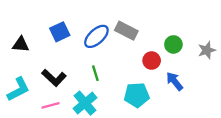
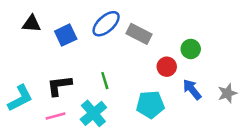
blue ellipse: (96, 36) -> (106, 24), moved
black triangle: (21, 44) -> (32, 24), moved
gray star: (207, 50) -> (227, 93), moved
black L-shape: (54, 78) -> (59, 86), turned 130

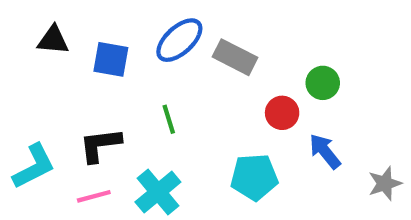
blue square: (66, 35) -> (111, 59), turned 35
green line: (105, 81) -> (169, 119), moved
gray star: (227, 93) -> (385, 183), moved

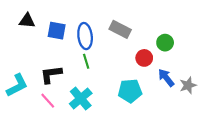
blue ellipse: (179, 40) -> (85, 36), moved, turned -55
gray star: (385, 183) -> (188, 85), moved
pink line: (94, 196) -> (48, 101), turned 63

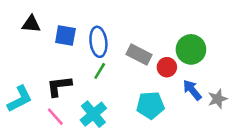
gray rectangle: (120, 29) -> (139, 55), moved
green circle: (165, 43) -> (191, 49), size x1.5
green line: (86, 61) -> (100, 71), turned 48

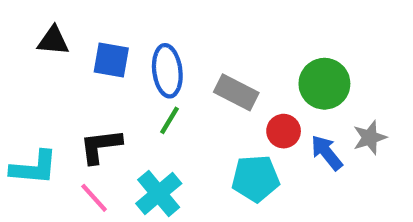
red circle: (167, 67) -> (284, 131), moved
cyan L-shape: (20, 99) -> (34, 168), turned 32
gray star: (218, 99) -> (370, 138), moved

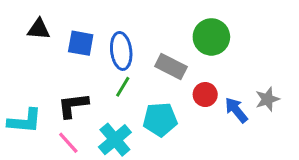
green circle: (324, 84) -> (211, 37), moved
cyan pentagon: (256, 178) -> (160, 119), moved

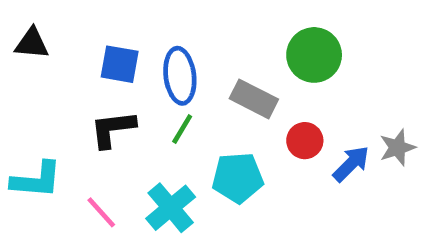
black triangle: (39, 29) -> (32, 43), moved
black L-shape: (73, 105) -> (113, 129), moved
blue arrow: (236, 110) -> (351, 164), turned 84

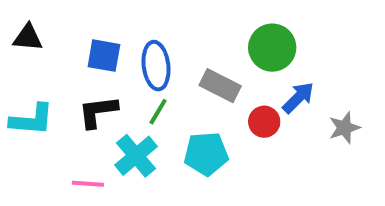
blue arrow: (351, 164) -> (298, 98), moved
cyan L-shape: (36, 180) -> (32, 120), moved
cyan cross: (171, 208) -> (136, 156), moved
pink line: (101, 212) -> (88, 184), turned -44

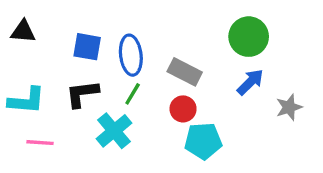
green circle: (272, 48) -> (249, 37), moved
red circle: (264, 122) -> (183, 109), moved
cyan pentagon: (206, 154) -> (203, 141), moved
pink line: (88, 184) -> (40, 143), moved

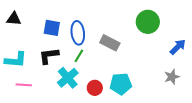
blue arrow: (250, 82) -> (178, 47), moved
gray star: (289, 107) -> (172, 77), moved
red circle: (183, 109) -> (95, 88), moved

